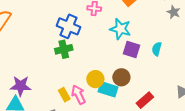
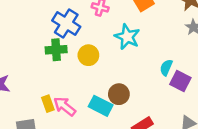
purple square: (132, 50) -> (180, 81), moved
yellow circle: (95, 79) -> (88, 55), moved
pink arrow: (78, 95) -> (65, 106), turned -36

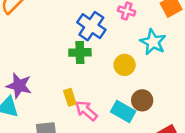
yellow circle: (88, 55) -> (125, 65), moved
yellow rectangle: (48, 104) -> (70, 97), moved

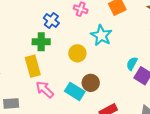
blue cross: (91, 26) -> (51, 21), size x0.7
yellow rectangle: (70, 97) -> (33, 66), moved, size x1.5

